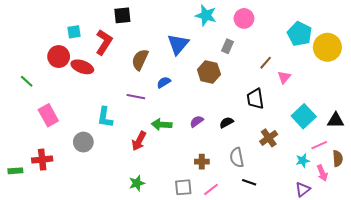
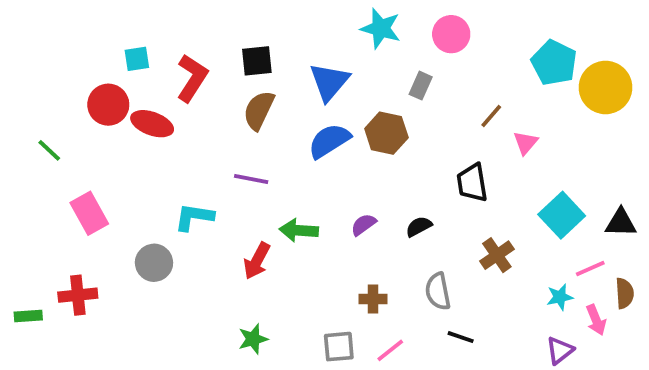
black square: (122, 15) -> (257, 61), moved
blue semicircle: (164, 82) -> (329, 141), moved, size x1.6
cyan L-shape: (105, 117) -> (194, 217), turned 90

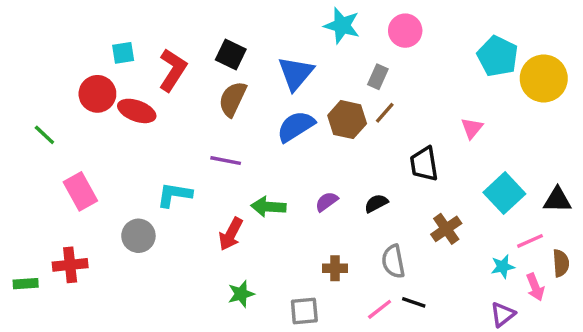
black square: (257, 61) -> (231, 55), turned 32
brown line: (491, 116) -> (385, 113), moved
green star: (253, 339) -> (241, 294), moved
pink line: (390, 350) -> (380, 309), moved

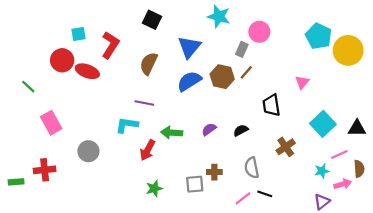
pink circle: (405, 31) -> (259, 32), moved
black square: (231, 55) -> (152, 20), moved
cyan L-shape: (174, 195) -> (127, 125), moved
pink arrow: (535, 287) -> (343, 184), turned -84
gray square: (304, 311) -> (195, 184), moved

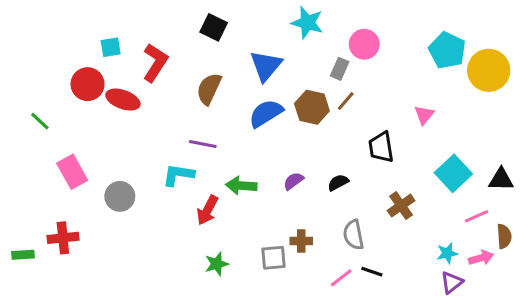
gray circle: (88, 151) -> (120, 196), moved
cyan star: (322, 171) -> (447, 253), moved

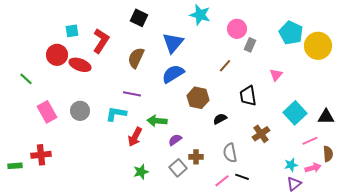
gray rectangle: (340, 69) -> (250, 45), moved
brown hexagon: (312, 107) -> (198, 98), moved
purple semicircle: (294, 181) -> (175, 140), moved
gray circle: (120, 196) -> (80, 111), moved
gray square: (274, 258) -> (178, 168), turned -36

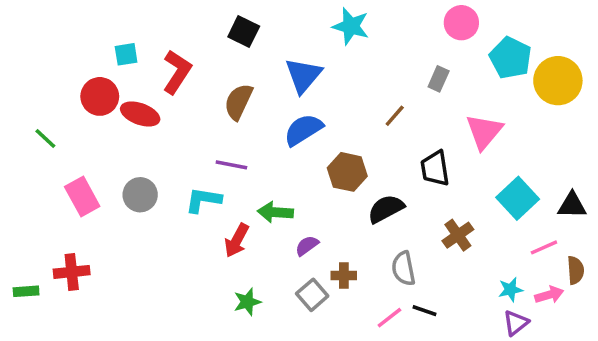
pink circle: (237, 29) -> (461, 23), moved
pink triangle: (276, 75) -> (484, 132), size x1.6
black semicircle: (220, 119) -> (386, 209), size x1.5

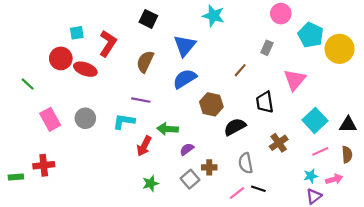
pink line: (544, 247) -> (320, 151), moved
brown semicircle: (575, 270) -> (347, 155), moved

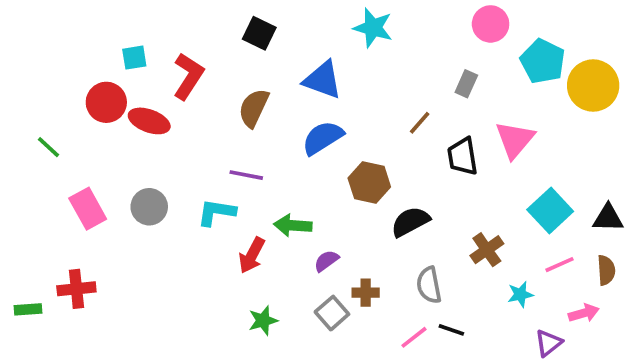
blue triangle: (185, 46) -> (323, 80), turned -50
black trapezoid: (265, 102) -> (463, 156), moved
cyan star: (311, 176) -> (520, 294), moved

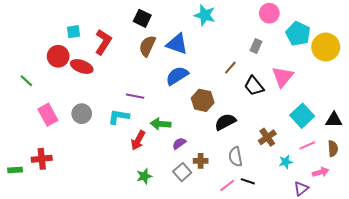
brown semicircle: (254, 108) -> (147, 46), moved
black trapezoid: (463, 156) -> (254, 86), turned -30

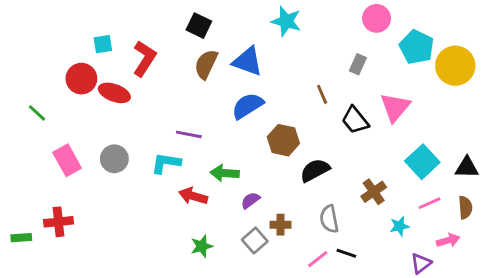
brown line: (230, 68) -> (322, 94), turned -64
red arrow: (138, 140) -> (193, 196), turned 78

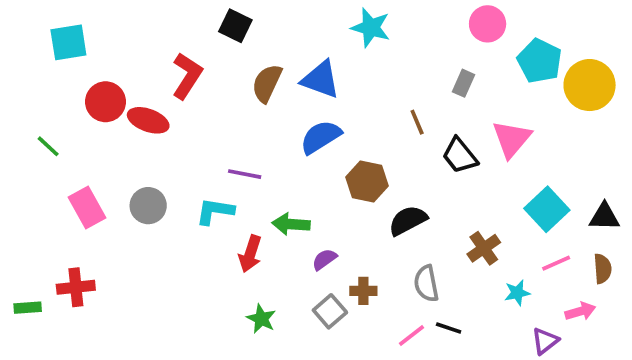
black square: (199, 26) -> (235, 26), moved
cyan square: (103, 44) -> (68, 42), moved, size x1.5
red arrow: (193, 196) -> (250, 254), turned -88
green star: (202, 246) -> (261, 319), turned -30

